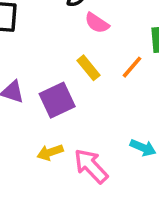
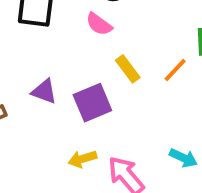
pink semicircle: (97, 23) -> (99, 24), moved

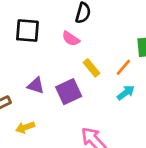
cyan arrow: (183, 158) -> (126, 93), moved, turned -60
yellow arrow: (82, 159) -> (25, 127), moved

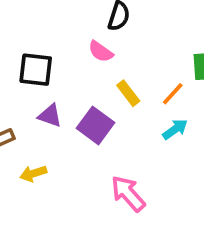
black square: (27, 31) -> (36, 70), moved
purple square: (69, 92) -> (95, 125), turned -30

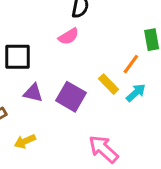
pink semicircle: (101, 52) -> (69, 36), turned -60
yellow rectangle: (128, 93) -> (109, 84), moved

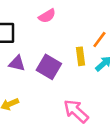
yellow rectangle: (109, 84) -> (81, 56), turned 36

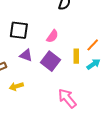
pink semicircle: (47, 16) -> (52, 36), moved, turned -32

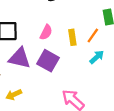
purple triangle: (26, 55) -> (20, 58), size x1.5
yellow rectangle: (76, 56) -> (72, 37), moved

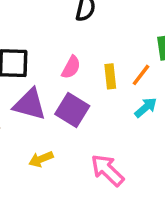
yellow arrow: (14, 95) -> (41, 159), moved

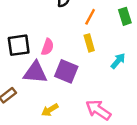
pink semicircle: (71, 67) -> (48, 47), moved
orange line: (141, 75) -> (90, 17), moved

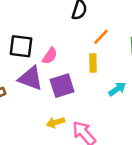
purple square: (66, 71) -> (62, 86), turned 35
yellow arrow: (50, 110) -> (55, 122), moved

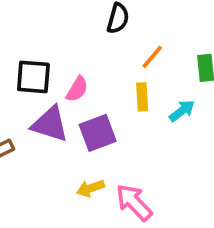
cyan arrow: (117, 89) -> (182, 111), moved

